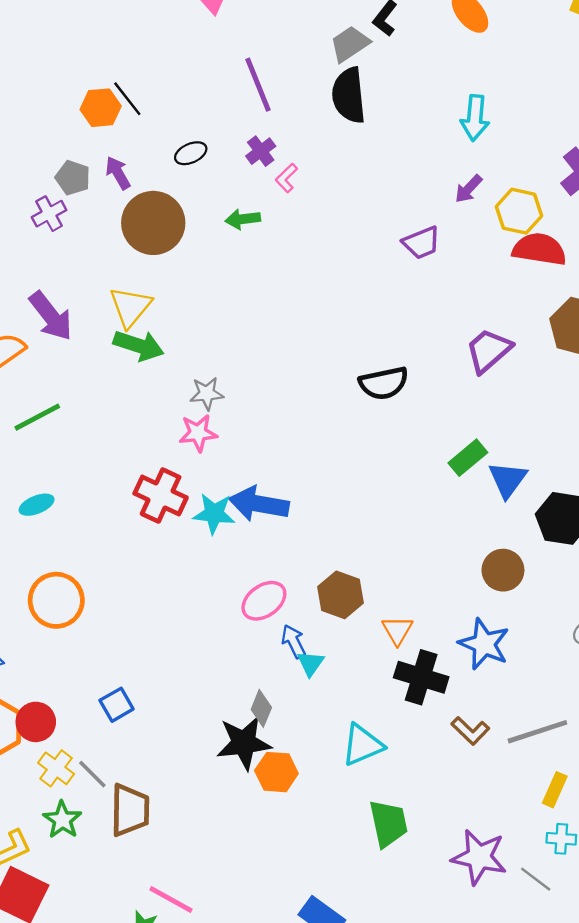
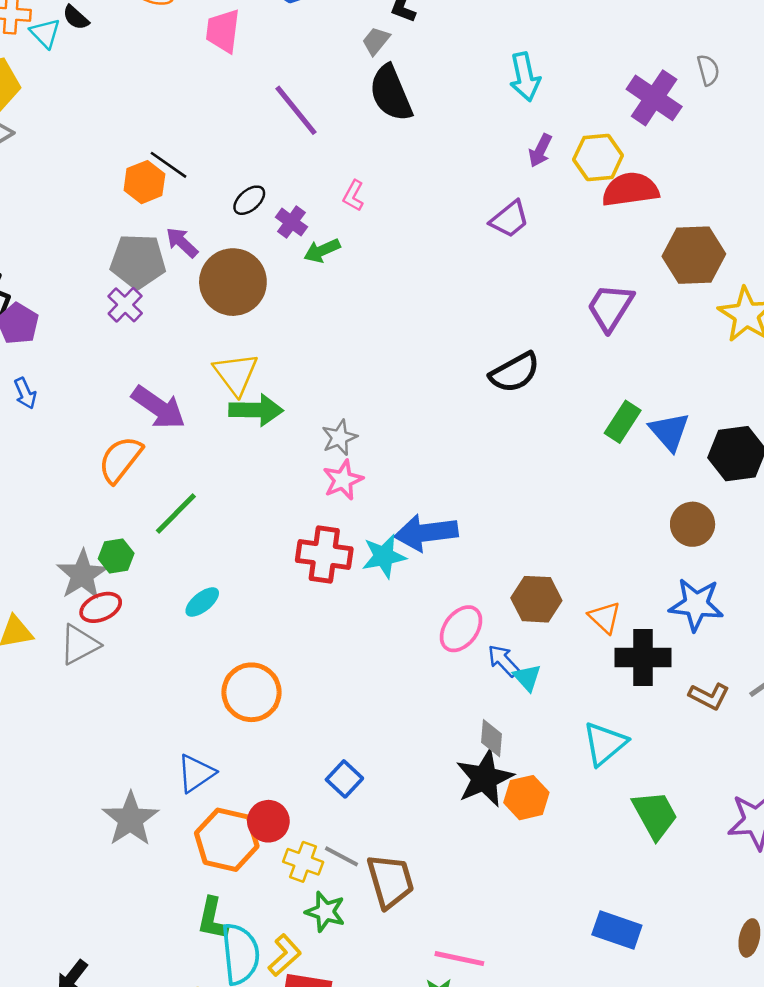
gray trapezoid: (350, 44) -> (376, 41), size x0.7
purple cross: (261, 151) -> (291, 222), moved
gray pentagon: (73, 178) -> (138, 261), size x1.5

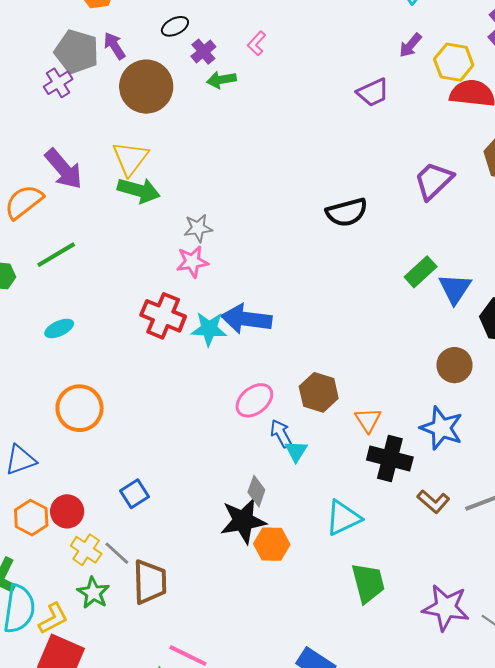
orange hexagon: (227, 840) -> (31, 518), size x0.7

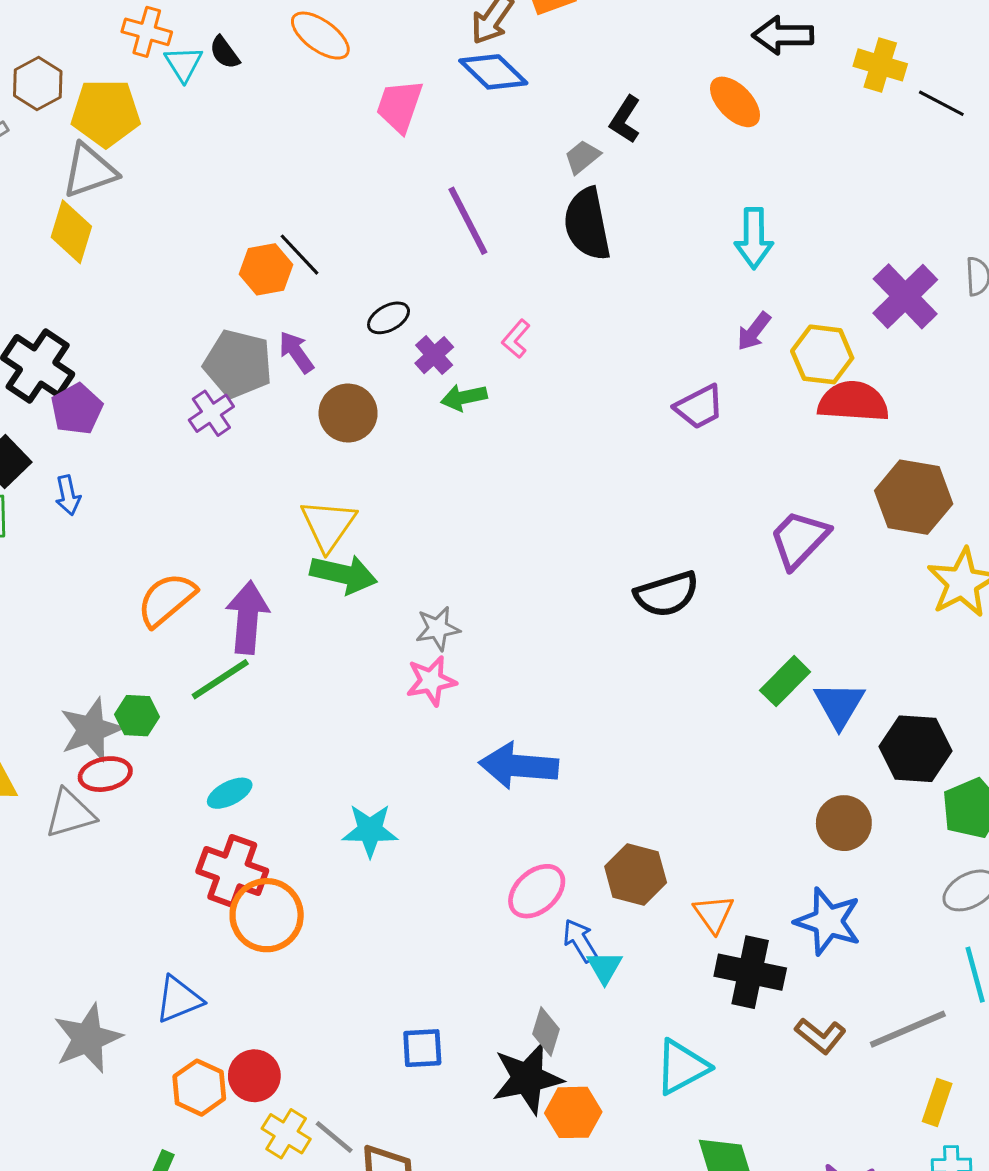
brown circle: (146, 87) -> (348, 413), size x0.7
purple arrow: (64, 169) -> (248, 617), moved, turned -132
red cross: (163, 316) -> (232, 871), moved
cyan star: (209, 329) -> (370, 830), moved
blue square: (134, 494) -> (422, 1048), moved, turned 32

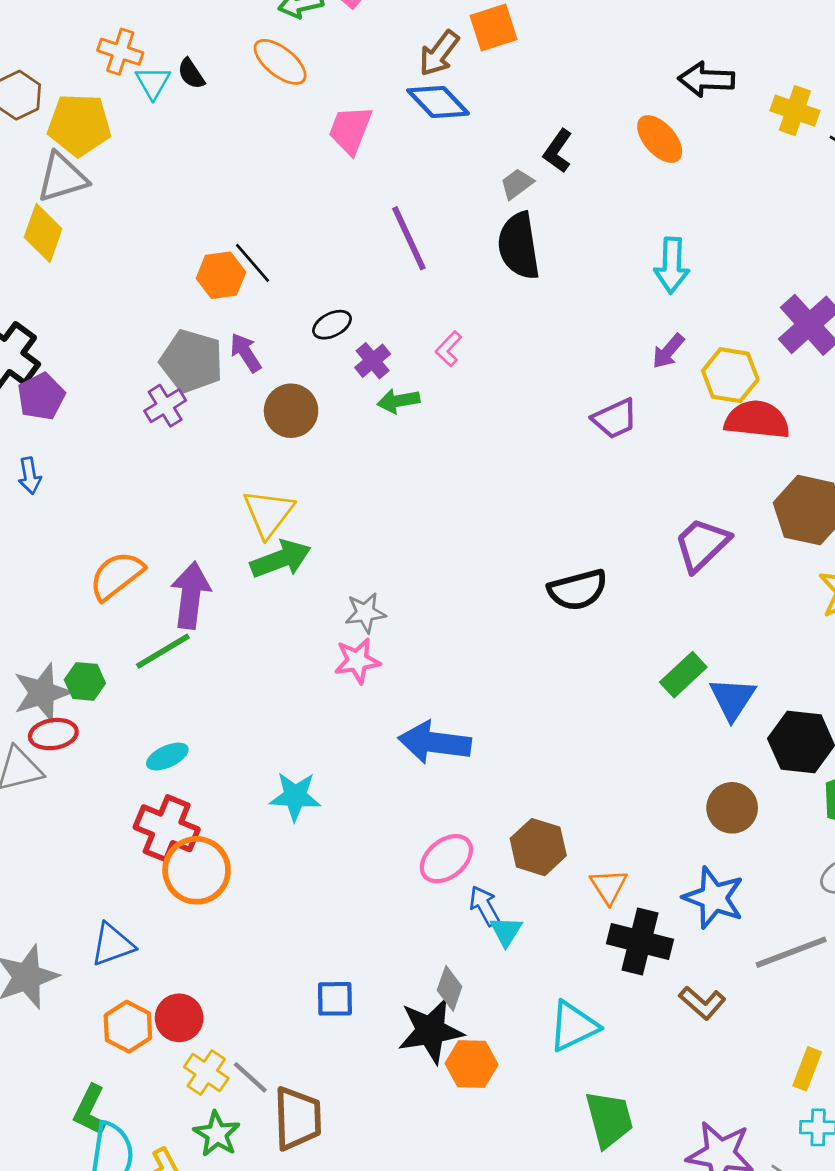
green arrow: (344, 574) -> (281, 559), turned -36
gray line: (908, 1029) -> (791, 952), moved

